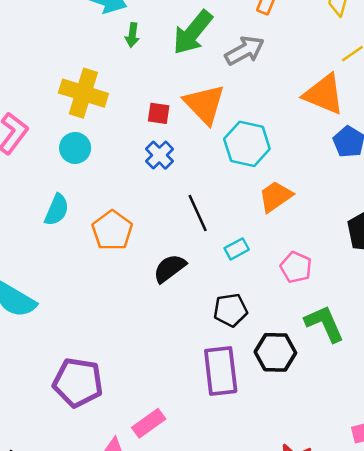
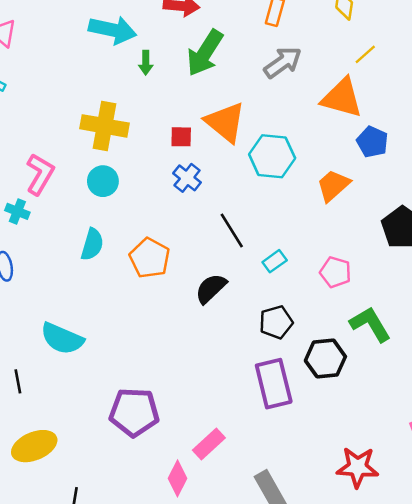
gray arrow: (245, 51) -> (283, 62), moved
orange trapezoid: (276, 197) -> (333, 185), moved

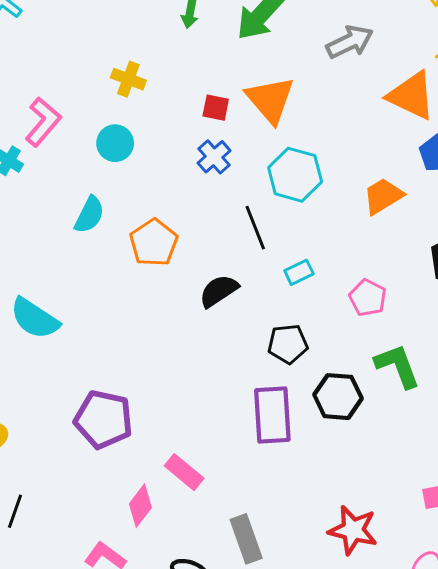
yellow cross: (105, 126) -> (128, 79), size x0.6
cyan hexagon: (272, 156) -> (295, 175), moved
pink rectangle: (209, 444) -> (184, 472), turned 72

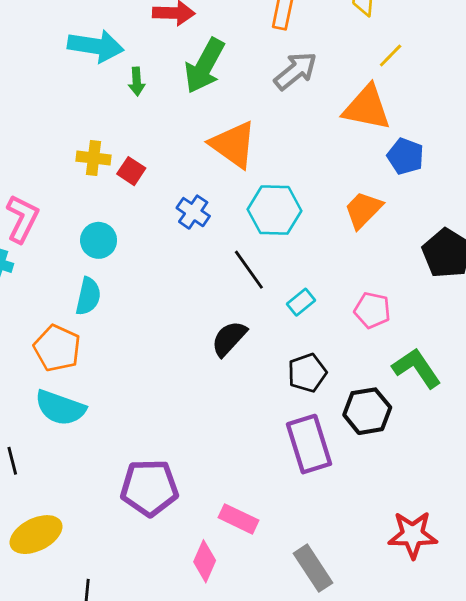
red square: (216, 108) -> (131, 171), moved, turned 36
cyan circle: (115, 143) -> (99, 240), moved
orange pentagon: (154, 243) -> (57, 348), moved

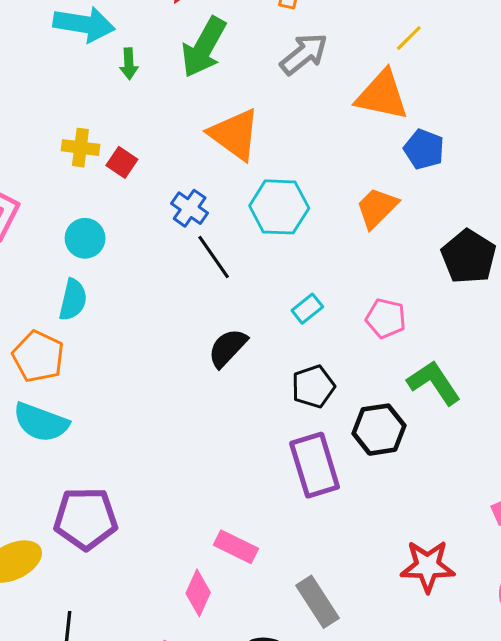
black line: (249, 270) -> (214, 257), moved
purple pentagon: (149, 488) -> (86, 519), moved

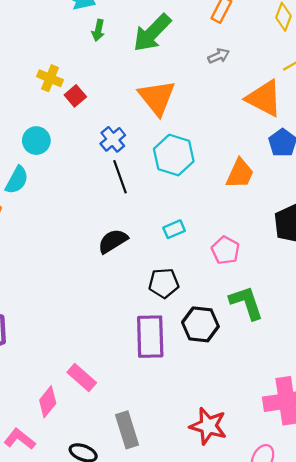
gray arrow: (304, 54) -> (219, 56), size x0.6
orange trapezoid: (377, 208) -> (240, 174), turned 144

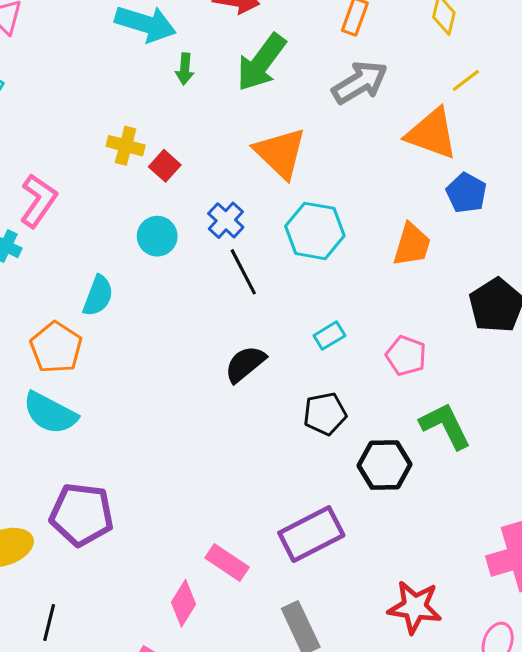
gray arrow: (219, 56) -> (360, 82), size x1.8
cyan circle: (36, 141) -> (157, 236), moved
purple rectangle: (150, 337) -> (311, 534), moved, turned 72

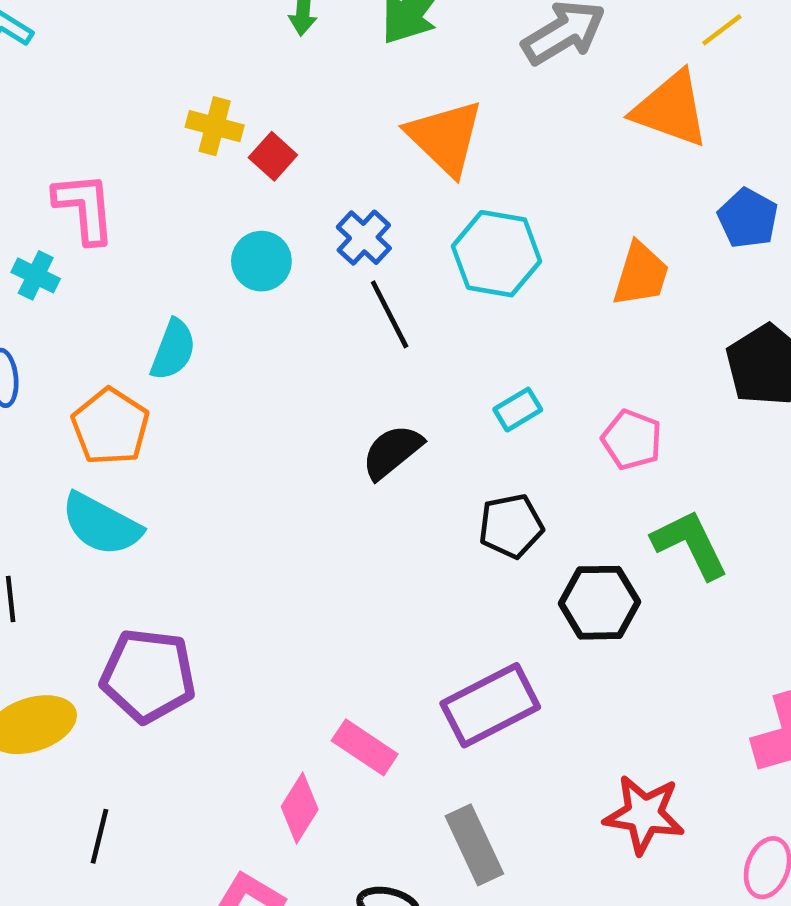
blue pentagon: (466, 193) -> (748, 218), moved
pink L-shape: (38, 201) -> (84, 208), turned -40

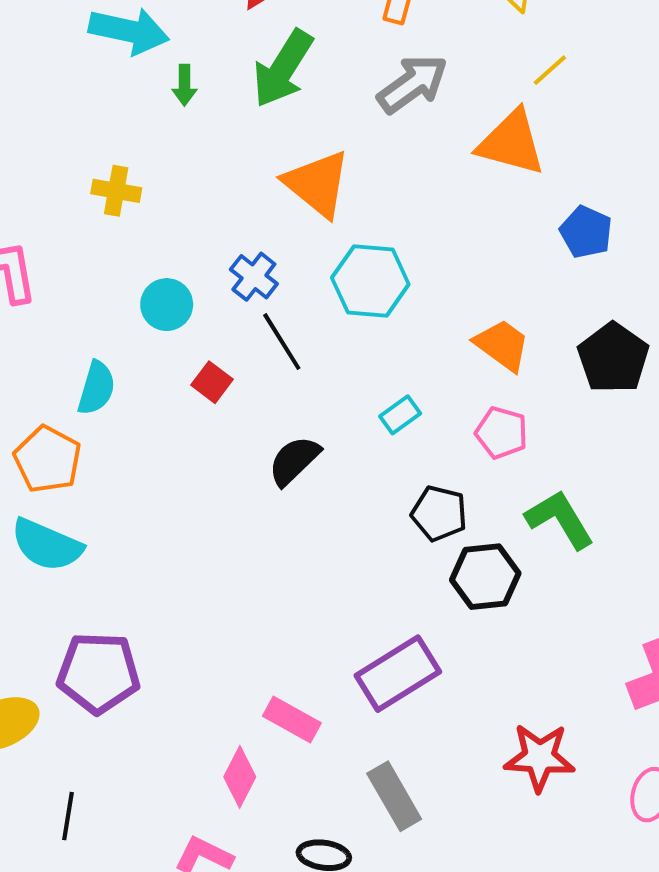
red square: (273, 156) -> (212, 382), moved
orange trapezoid: (641, 274) -> (502, 345), moved, turned -66
black pentagon: (511, 526) -> (439, 513), moved, turned 30

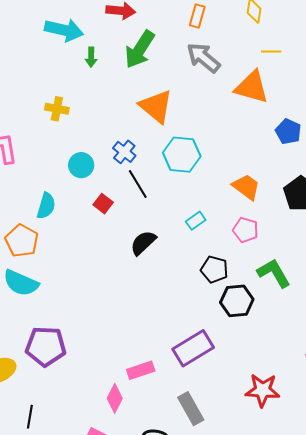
yellow line: (550, 70) -> (271, 52), turned 42
gray arrow: (413, 84) -> (203, 58), turned -105
pink rectangle: (292, 719) -> (141, 370), turned -48

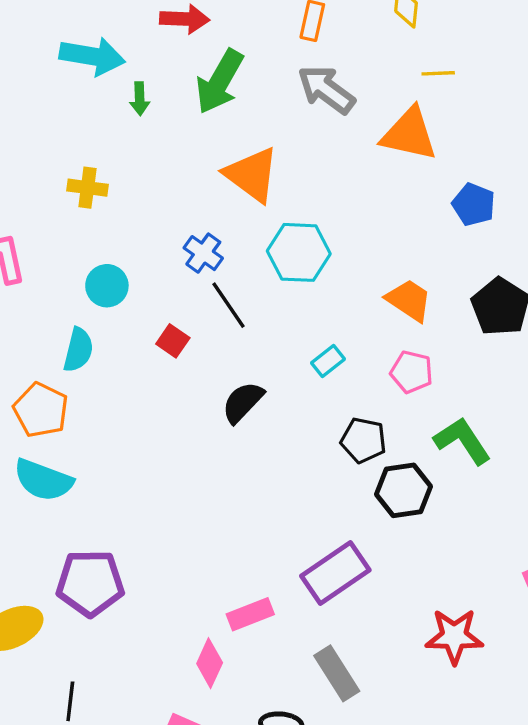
cyan circle: (81, 165) -> (107, 286), moved

